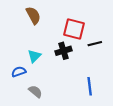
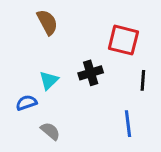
red square: (74, 29) -> (123, 40), moved
black line: (95, 44) -> (143, 80), moved, turned -72

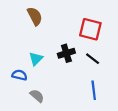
black line: (143, 80) -> (93, 59), moved, turned -56
blue semicircle: (26, 103) -> (19, 75), turned 32

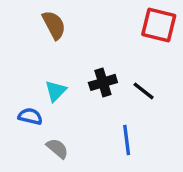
red square: (90, 29) -> (159, 25), moved
blue line: (94, 90) -> (127, 140), moved

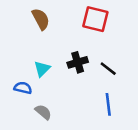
red square: (159, 25) -> (95, 19), moved
blue line: (127, 140) -> (108, 104), moved

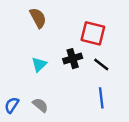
red square: (95, 19) -> (93, 33), moved
blue semicircle: (23, 88) -> (12, 105), moved, turned -70

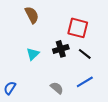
blue line: (101, 98) -> (85, 82), turned 66
gray semicircle: (40, 105) -> (57, 88), moved

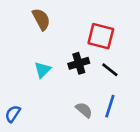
blue line: (85, 82) -> (110, 106), turned -42
gray semicircle: (57, 88) -> (84, 110), moved

